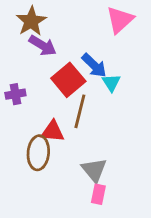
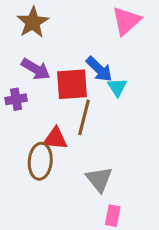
purple arrow: (43, 46) -> (36, 69), moved
red square: (68, 80) -> (72, 84), turned 36
pink rectangle: (98, 194) -> (113, 216), moved

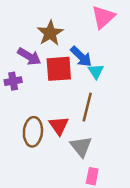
brown star: (33, 22) -> (50, 33), moved
brown line: (84, 117) -> (87, 107), moved
red triangle: (55, 139) -> (59, 126), moved, turned 50

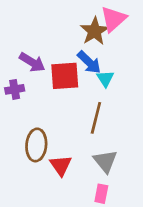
brown star: (50, 33) -> (95, 31), moved
red triangle: (59, 126) -> (61, 165), moved
gray triangle: (81, 147) -> (105, 161), moved

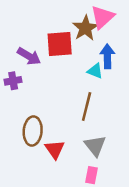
blue arrow: (89, 62) -> (107, 56), moved, turned -135
red square: (65, 76) -> (60, 44), moved
cyan triangle: (105, 79) -> (95, 71), turned -35

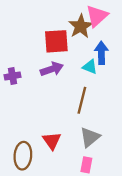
purple arrow: (29, 56) -> (52, 69), moved, turned -50
brown ellipse: (33, 131) -> (23, 156), moved
gray triangle: (95, 146) -> (90, 137), turned 30

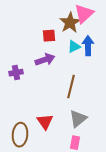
red square: (56, 41) -> (49, 36), size x0.6
cyan triangle: (90, 67) -> (74, 47), moved, turned -48
purple cross: (12, 76) -> (16, 73), moved

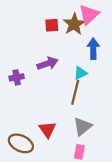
red square: (49, 36) -> (52, 25), moved
cyan triangle: (74, 47) -> (80, 73), moved
brown ellipse: (20, 135) -> (21, 143), turned -70

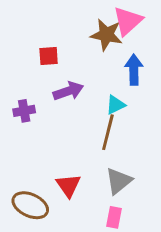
brown star: (74, 24) -> (106, 35), turned -30
red square: (52, 25) -> (49, 56), moved

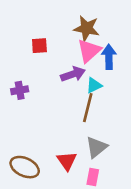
pink triangle: (128, 21) -> (89, 51), moved
purple arrow: (68, 91) -> (73, 74), moved
red triangle: (68, 185) -> (67, 161), moved

